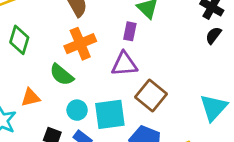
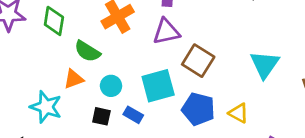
green semicircle: (62, 75) -> (87, 51), moved
cyan circle: (77, 110) -> (111, 86), moved

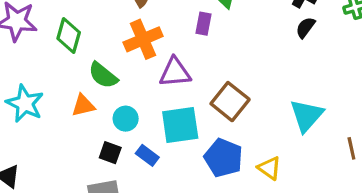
purple triangle: (166, 32) -> (175, 72), moved
cyan star: (46, 107) -> (25, 104), moved

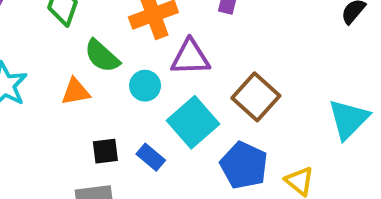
cyan circle: (126, 119) -> (145, 86), moved
cyan square: (180, 125) -> (193, 122), turned -36
black square: (110, 153) -> (105, 151), turned -30

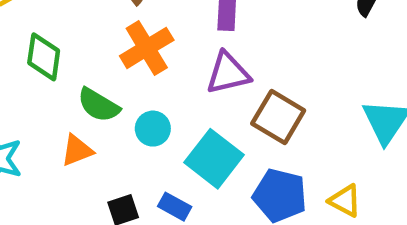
purple triangle: (190, 57) -> (228, 73), moved

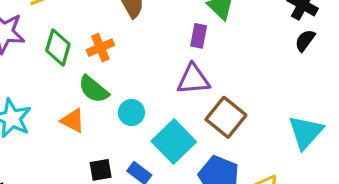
orange cross: (147, 48) -> (100, 48), moved, size x0.7
orange triangle: (77, 150) -> (73, 121), turned 40

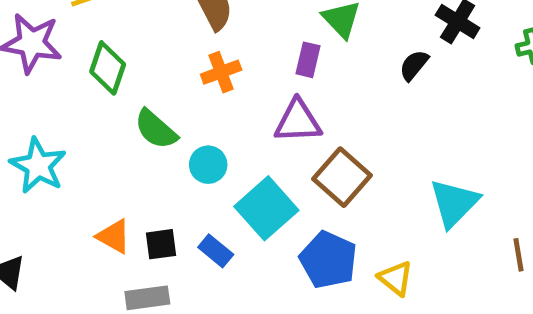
black semicircle: (305, 40) -> (414, 65), moved
orange cross: (100, 48) -> (221, 72), moved
orange triangle: (73, 121) -> (114, 236), moved

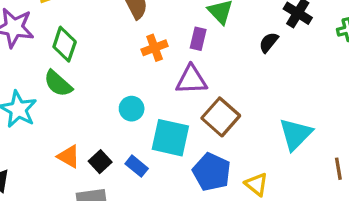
orange cross: (221, 72) -> (155, 48), moved
green semicircle: (156, 129) -> (58, 84), moved
cyan square: (266, 208) -> (170, 138), turned -36
black square: (161, 244) -> (100, 162), turned -35

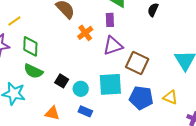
cyan circle: (132, 109) -> (81, 89), moved
black square: (100, 162) -> (62, 81), moved
blue rectangle: (137, 166) -> (85, 111), moved

